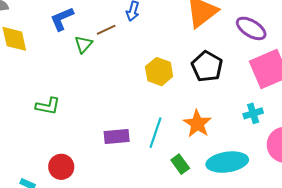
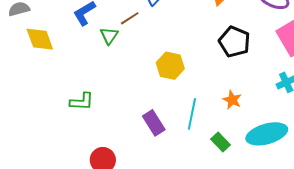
yellow hexagon: (159, 72) -> (170, 66), moved
orange star: (197, 124) -> (232, 100), size x0.7
purple rectangle: (117, 137) -> (154, 123), turned 70

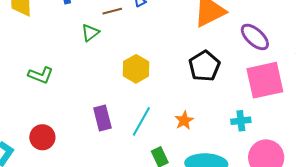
green triangle: (109, 36) -> (90, 33), moved

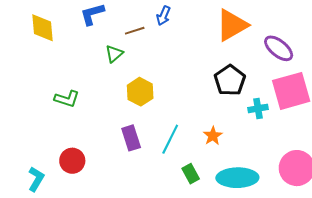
yellow hexagon: (136, 69) -> (140, 92), moved
cyan cross: (241, 121) -> (258, 108), moved

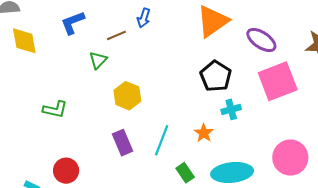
cyan cross: (258, 108) -> (231, 109), moved

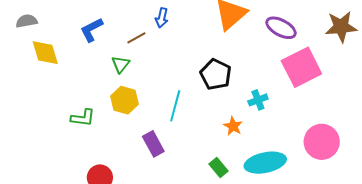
black pentagon: (216, 76) -> (216, 74), moved
yellow hexagon: (127, 96) -> (125, 100), moved
cyan line: (162, 140) -> (175, 106), moved

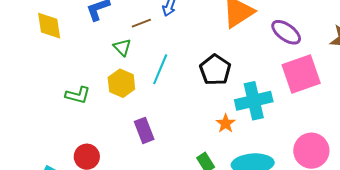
green triangle: (121, 64) -> (122, 47), turned -30
cyan cross: (258, 100) -> (254, 101), size x1.8
cyan line: (175, 106) -> (160, 69), moved

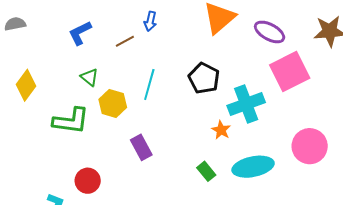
yellow diamond: (49, 26) -> (26, 85), moved, turned 52
green triangle: (122, 47) -> (90, 77), moved
green L-shape: (78, 95) -> (71, 121), size x1.5

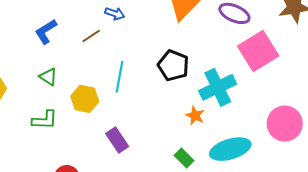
blue arrow: (150, 21) -> (115, 14), turned -78
green triangle: (90, 77) -> (48, 77), moved
green L-shape: (71, 121) -> (45, 120), size x0.7

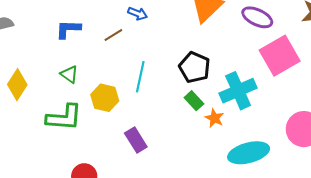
blue L-shape: (46, 31) -> (68, 29), turned 32
green L-shape: (45, 120) -> (64, 117), size x1.4
green rectangle: (184, 158) -> (194, 101), moved

